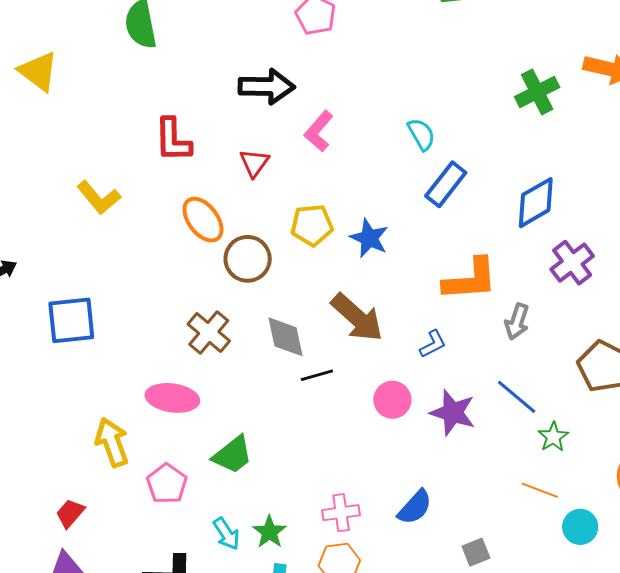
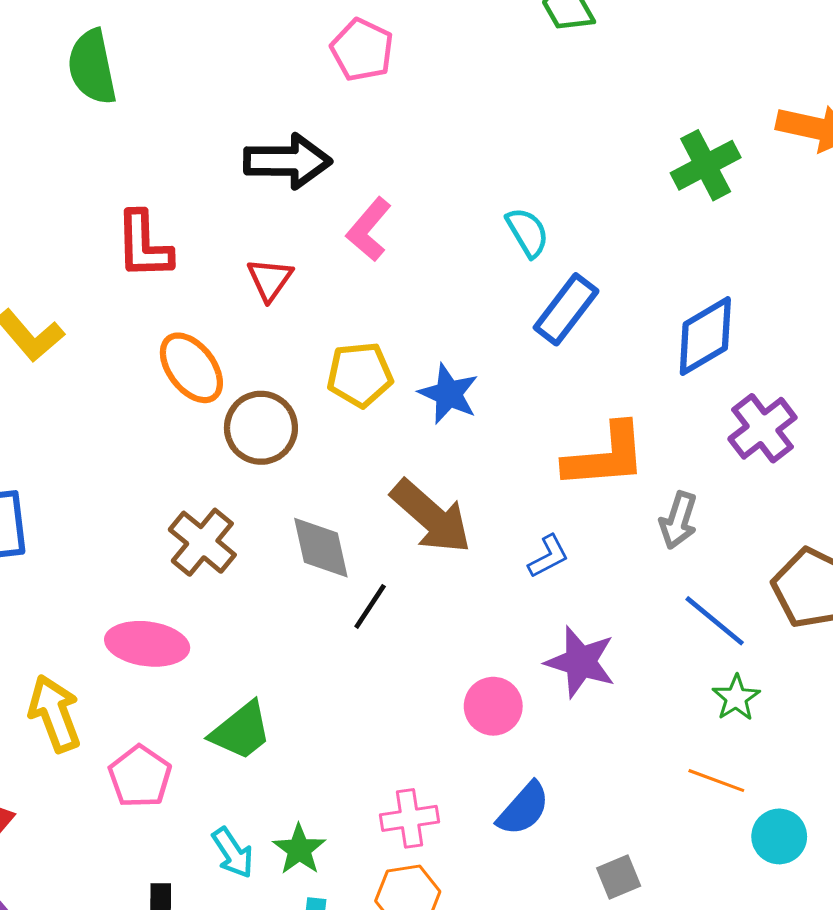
black line: (317, 375) -> (370, 606), turned -40
blue line: (517, 397) -> (715, 621), moved
pink circle: (392, 400) -> (493, 706), moved

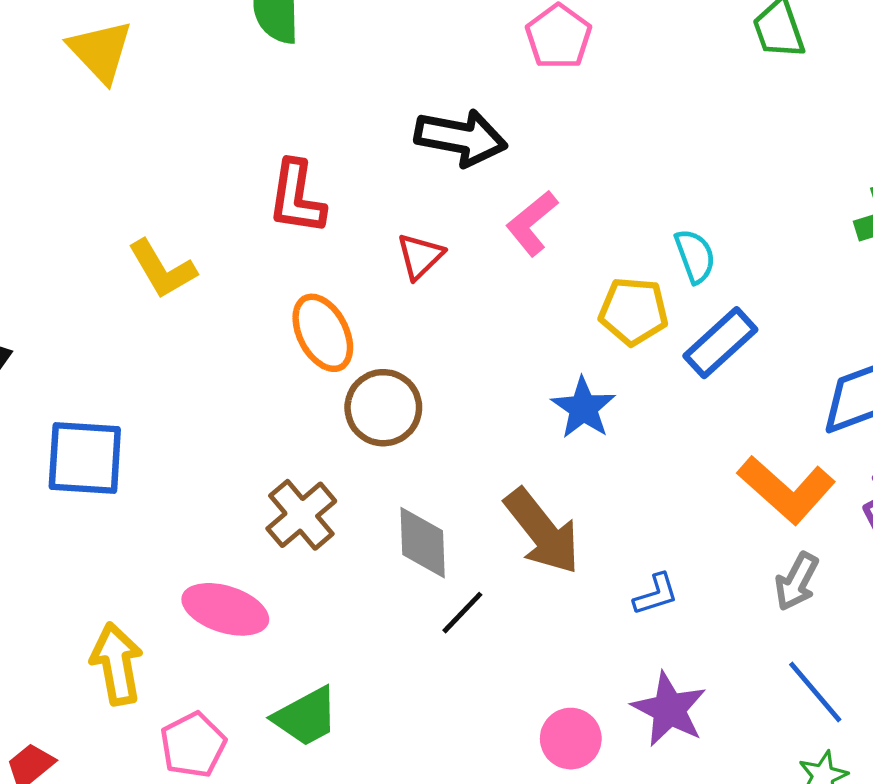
yellow pentagon: (360, 375) -> (634, 311), moved
orange L-shape: (605, 456) -> (786, 490), moved, turned 36

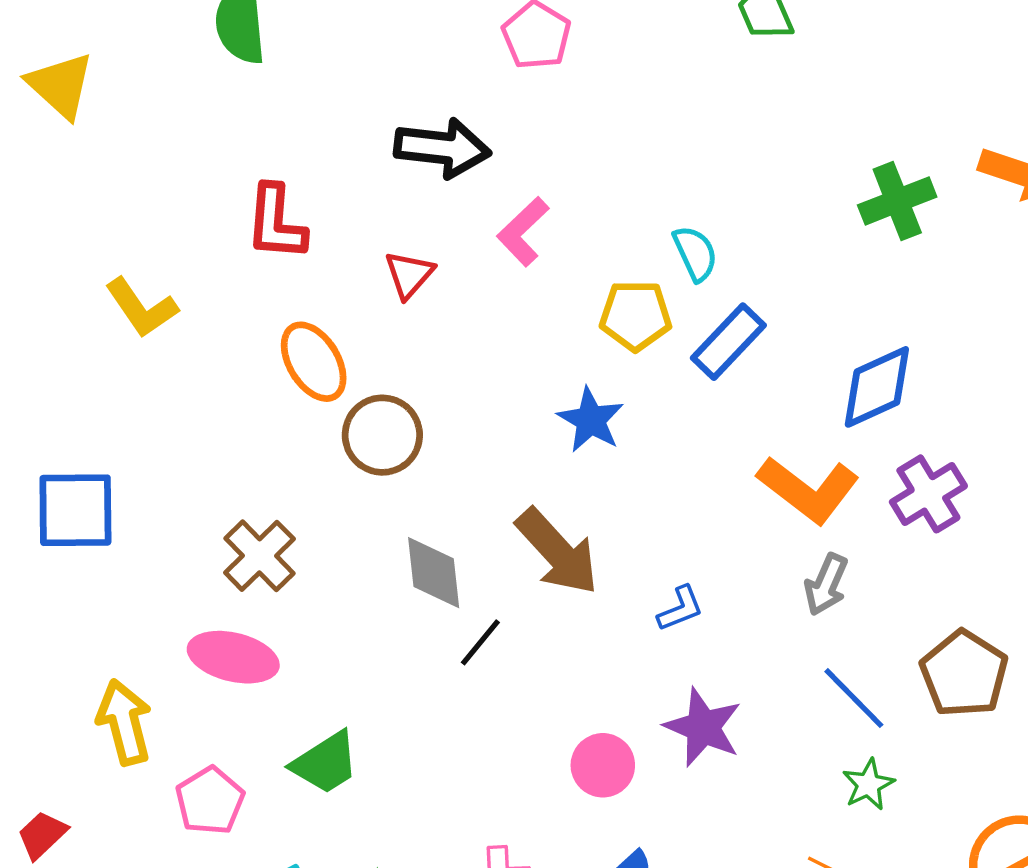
brown cross: (301, 515) -> (259, 556), moved

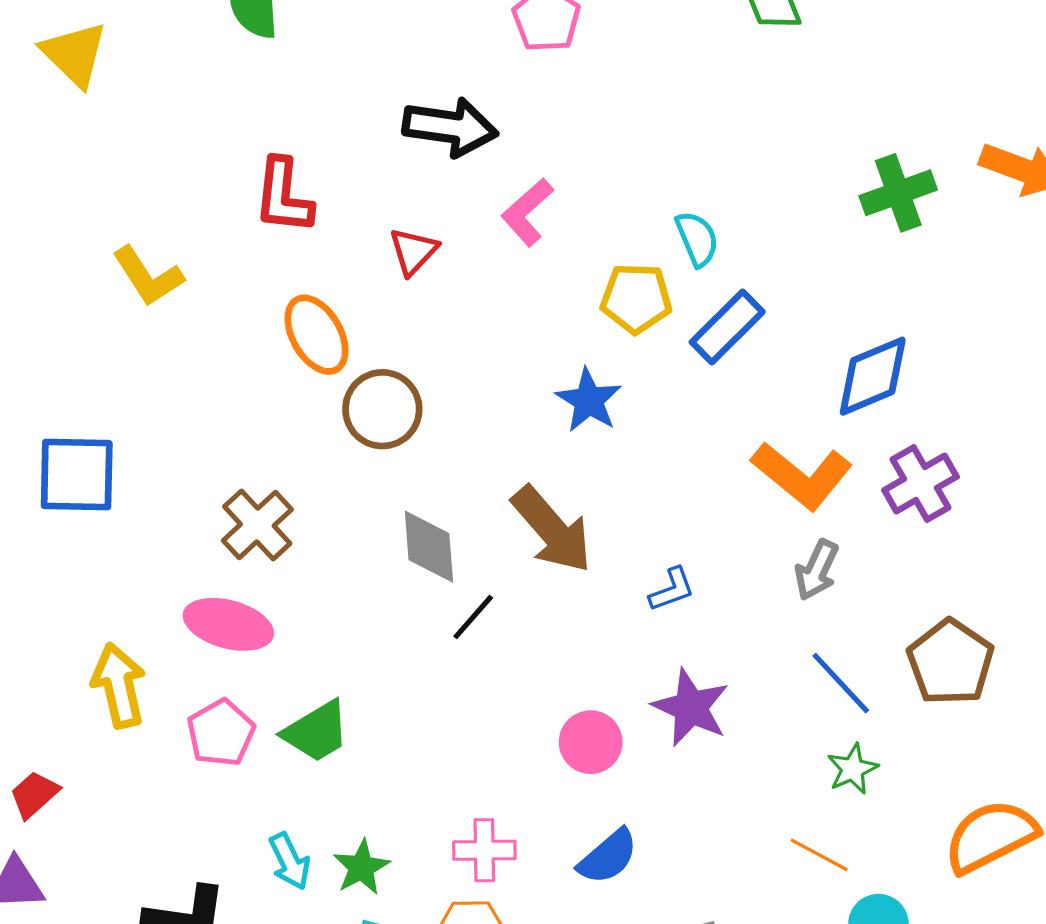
pink pentagon: (210, 801) -> (221, 733), moved

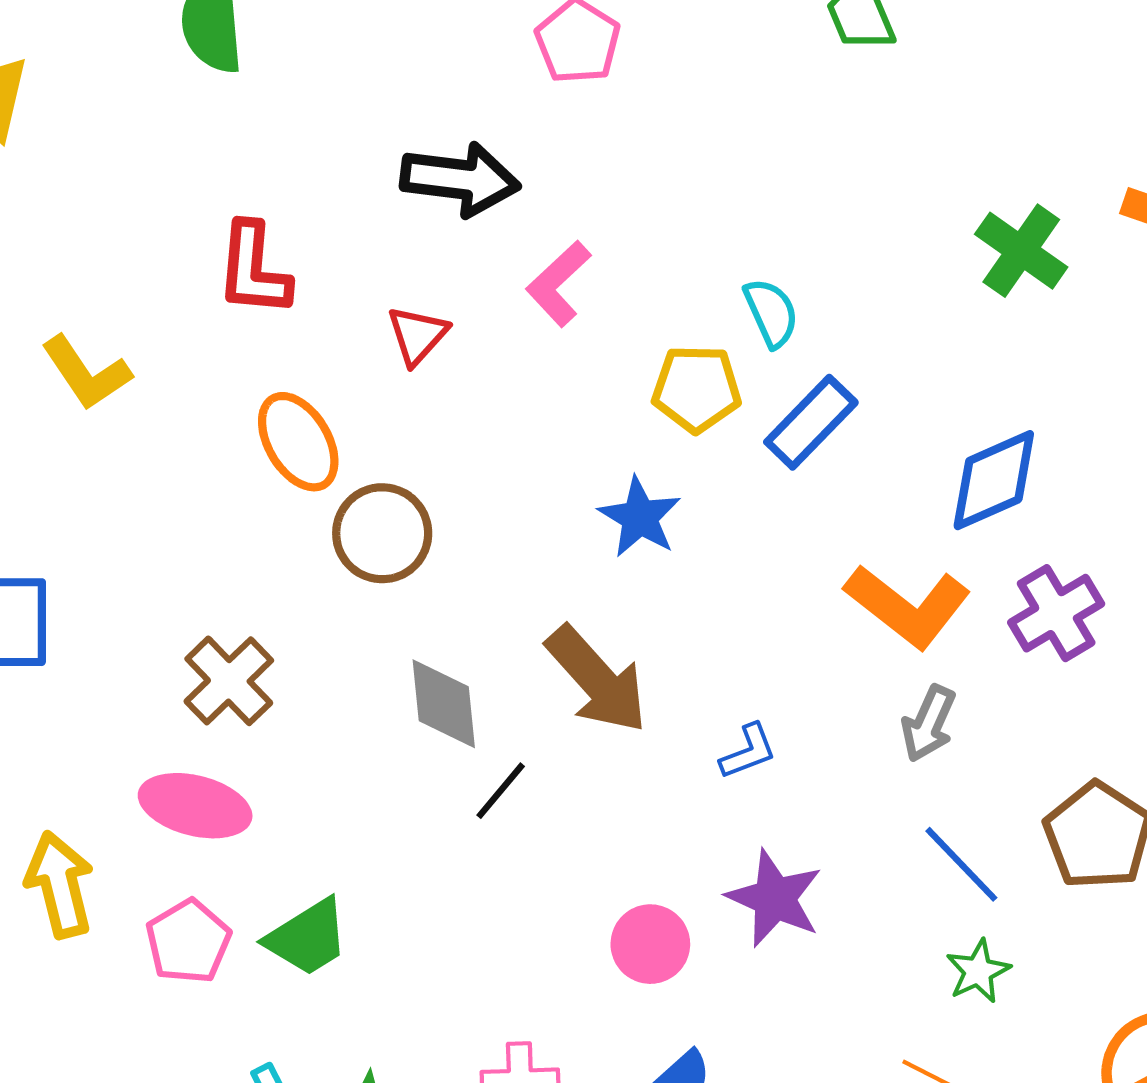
green cross: (898, 193) -> (1021, 251), turned -34

